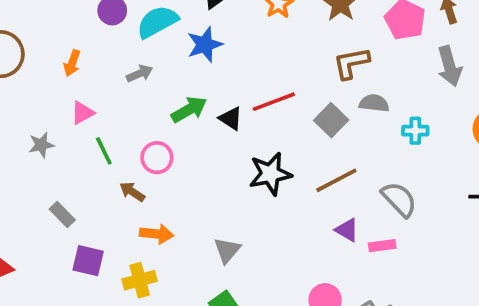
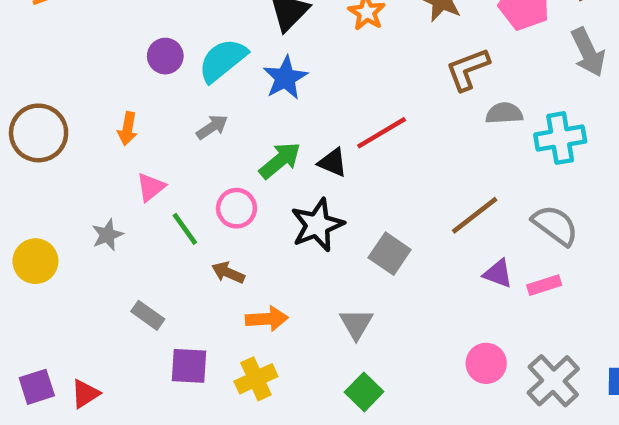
gray square: (331, 120) -> (390, 254), moved
cyan cross: (415, 131) -> (560, 138), size x1.5
pink circle: (157, 158) -> (236, 208), moved
black star: (270, 174) -> (317, 225), moved

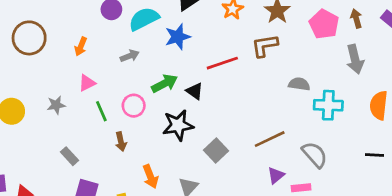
brown L-shape: (468, 69) -> (265, 46), moved
red line: (382, 133) -> (222, 63), moved
brown arrow: (228, 273) -> (121, 142), turned -138
purple triangle: (498, 274) -> (276, 175), turned 48
orange arrow: (267, 319) -> (150, 176), moved, turned 60

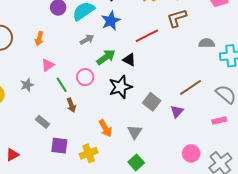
gray arrow: (130, 56) -> (87, 40), moved
brown arrow: (121, 142) -> (71, 105), moved
purple triangle: (276, 175) -> (177, 111), moved

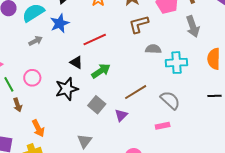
brown L-shape: (177, 18) -> (139, 24), moved
green arrow: (106, 57) -> (101, 71), moved
orange arrow: (105, 128) -> (38, 128), moved
gray triangle: (135, 132) -> (85, 141), moved

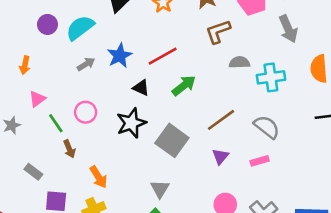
blue star: (60, 23) -> (120, 56), moved
green arrow: (101, 71) -> (184, 86), moved
gray square: (97, 105) -> (172, 140), size x1.4
purple triangle: (121, 115) -> (220, 156), moved

